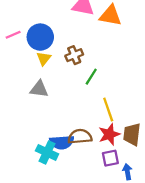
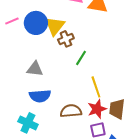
yellow triangle: (44, 59) -> (55, 26), moved, size x1.5
blue semicircle: (62, 142) -> (40, 96), moved
cyan cross: (47, 152) -> (28, 123), moved

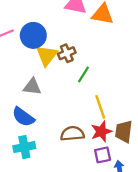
yellow triangle: (55, 26) -> (47, 55), moved
blue semicircle: (40, 96) -> (23, 117), moved, turned 40
cyan cross: (28, 123) -> (24, 147), turned -36

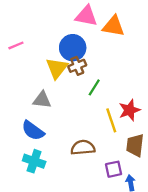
blue circle: (33, 35) -> (73, 48), moved
red star: (101, 131) -> (129, 110), moved
cyan cross: (24, 147) -> (34, 161), turned 30

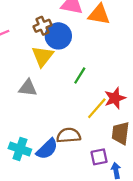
brown cross: (77, 66) -> (43, 26), moved
yellow line: (111, 120) -> (97, 108), turned 60
blue semicircle: (33, 131) -> (47, 149), moved, turned -80

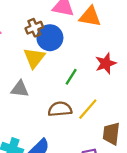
red star: (115, 98) -> (106, 63), moved
brown semicircle: (69, 135) -> (60, 109), moved

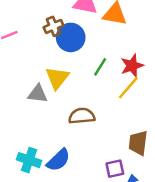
yellow triangle: (34, 58) -> (57, 78), moved
green line: (71, 77) -> (100, 67), moved
yellow line: (88, 109) -> (128, 88), moved

